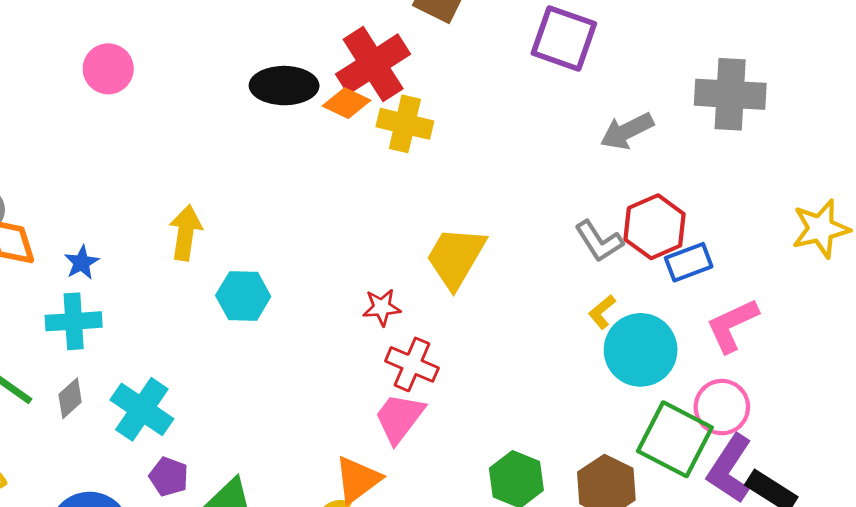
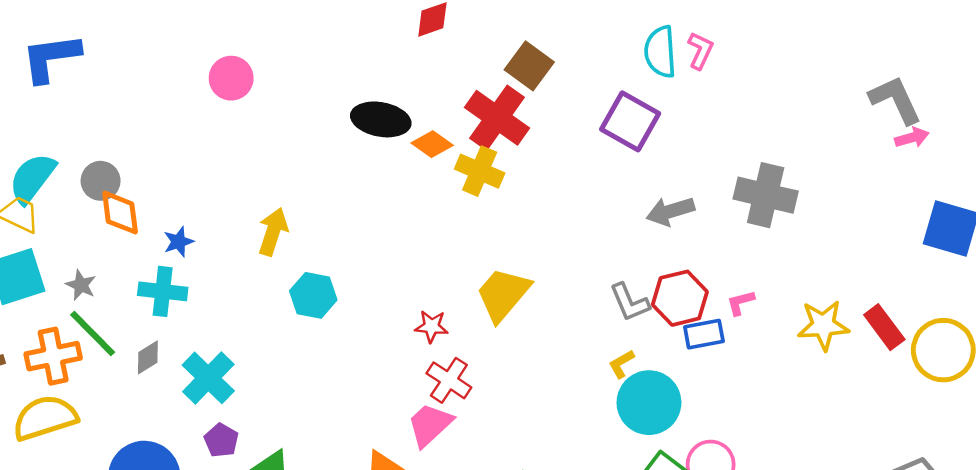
red cross: (373, 64) -> (497, 118), moved, turned -32
pink L-shape: (732, 325) -> (741, 303), moved, size x0.6

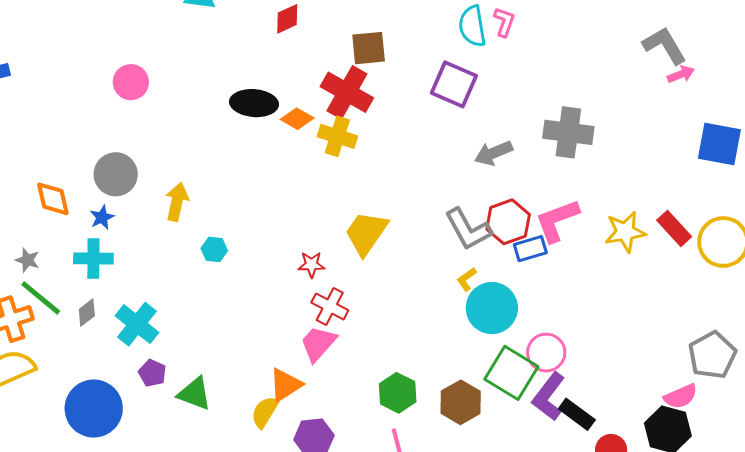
brown square: (529, 66) -> (369, 48), turned -36
gray circle: (101, 181) -> (116, 174), moved, size x1.4
cyan hexagon: (313, 295) -> (214, 249), size x0.7
gray L-shape: (630, 302) -> (468, 229), size x1.4
pink L-shape: (741, 303) -> (557, 220), size x2.0

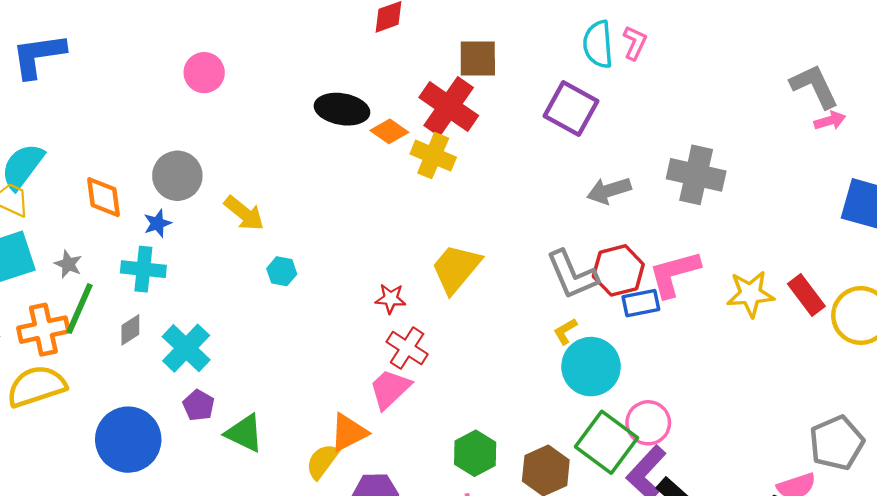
yellow arrow: (177, 202) -> (244, 213), turned 111
green line: (41, 298) -> (79, 308), turned 69

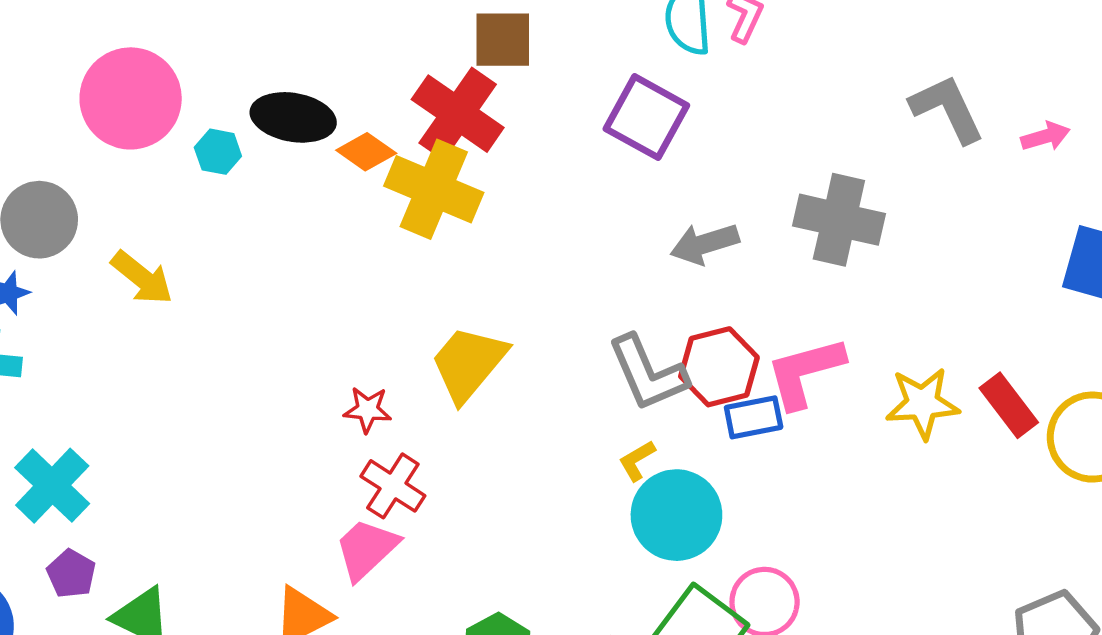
pink circle: (204, 73) -> (131, 98), moved, size x1.6
gray L-shape: (814, 86) -> (947, 109), moved
yellow cross: (433, 156) -> (434, 189), size x1.4
cyan hexagon: (282, 271) -> (218, 152), moved

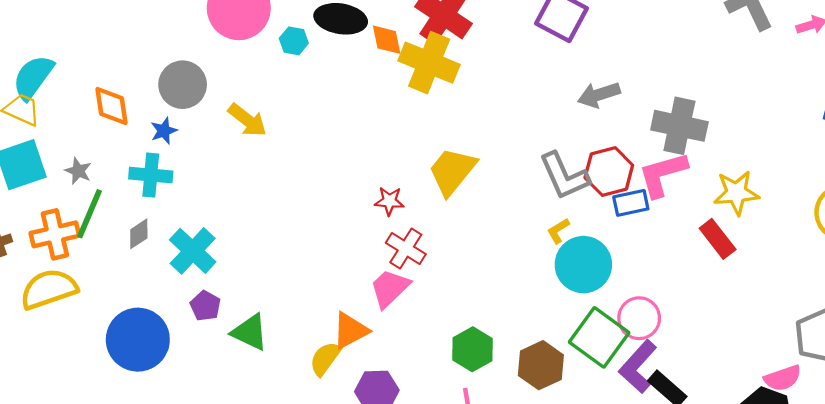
orange diamond: (366, 152) -> (387, 40), turned 44
gray cross: (839, 220) -> (679, 126), moved
red rectangle: (1009, 405) -> (718, 239), moved

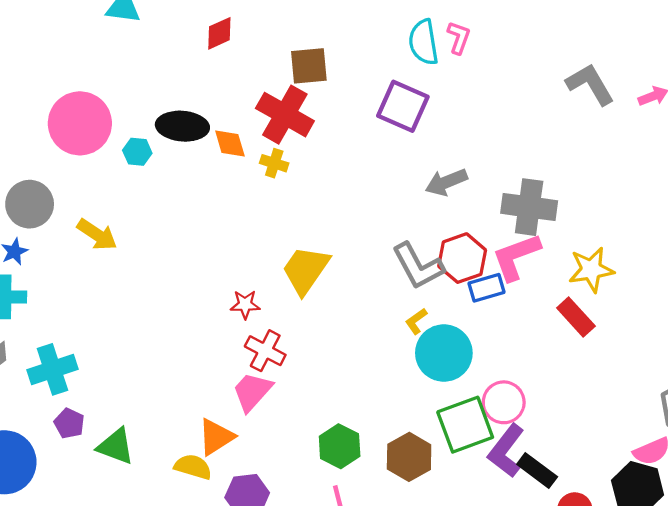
yellow cross: (429, 63) -> (274, 163), size x0.5
cyan cross: (193, 251) -> (52, 369), turned 33
green square: (599, 337) -> (465, 425), turned 38
yellow semicircle: (325, 359) -> (193, 467), turned 75

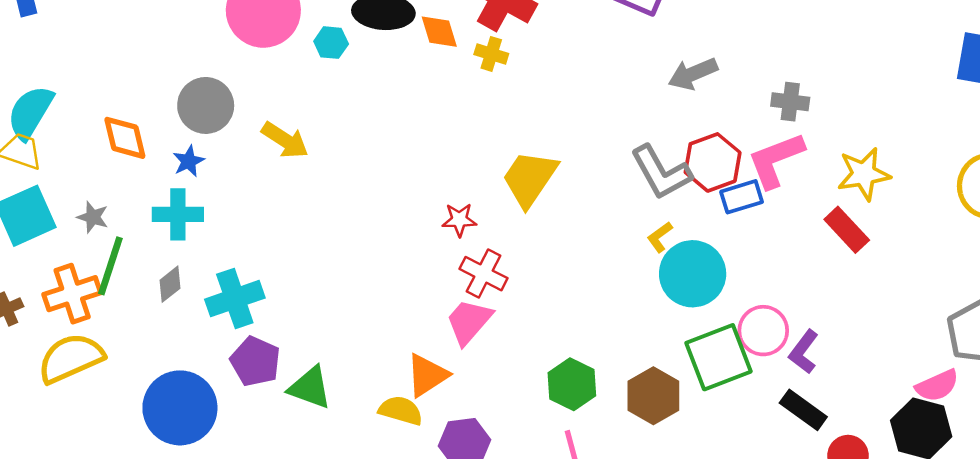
gray cross: (529, 207) -> (790, 102), size x0.6
purple pentagon: (69, 423) -> (255, 361), size x1.4
purple L-shape: (506, 451) -> (804, 352), moved, size x0.7

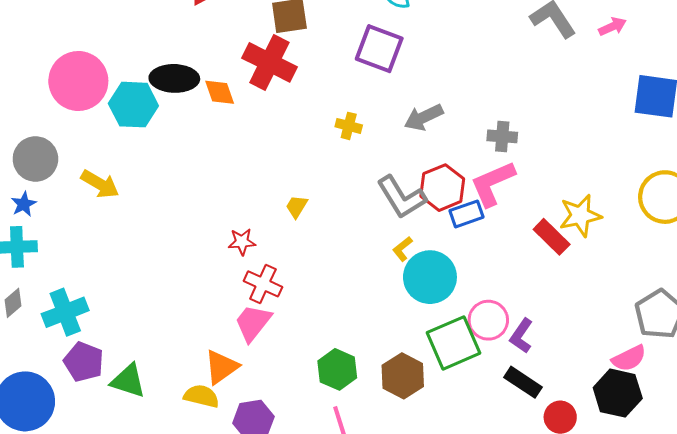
cyan hexagon: (331, 43) -> (133, 105), size x1.8
yellow cross: (491, 54) -> (349, 126), moved
yellow star: (864, 174) -> (580, 215), moved
yellow trapezoid: (530, 179) -> (297, 207), size x0.5

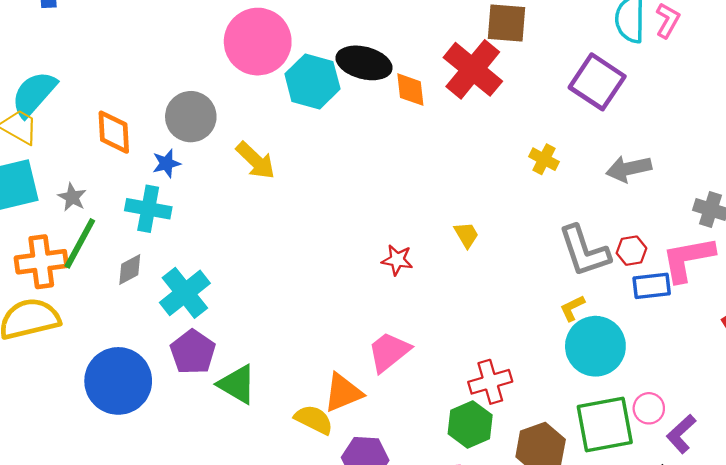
red hexagon: (442, 188) -> (632, 251), size x0.6
yellow trapezoid: (297, 207) -> (466, 235), turned 105
red cross: (263, 284) -> (490, 382), moved, turned 36
cyan cross: (65, 312) -> (185, 293), turned -30
pink circle: (488, 320) -> (649, 408), size x0.7

